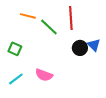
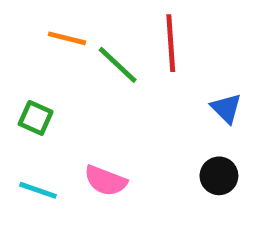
black circle: (80, 48) -> (219, 176), moved
cyan line: (16, 79) -> (38, 190), turned 56

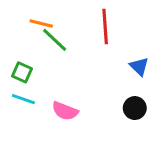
green line: (118, 65) -> (55, 40), moved
cyan line: (38, 190) -> (23, 99), moved

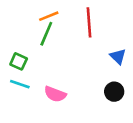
orange line: (41, 23) -> (49, 16), moved, turned -36
green line: (55, 40) -> (46, 34), turned 70

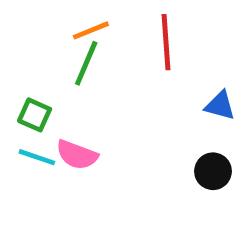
blue triangle: (118, 56) -> (220, 106), turned -30
pink semicircle: (55, 94) -> (77, 155), moved

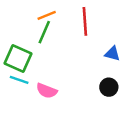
green square: (35, 115) -> (18, 58), size x1.6
pink semicircle: (77, 155) -> (47, 91), moved

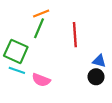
red line: (85, 21) -> (75, 35), moved
blue triangle: (112, 54) -> (99, 61), moved

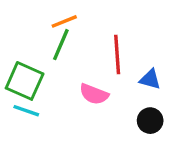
blue triangle: (99, 61) -> (150, 79), moved
pink semicircle: (41, 80) -> (94, 94), moved

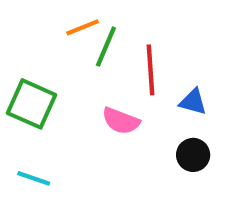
green line: (61, 45) -> (106, 47), moved
cyan line: (26, 111) -> (34, 178), moved

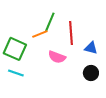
orange line: (83, 27) -> (40, 34), moved
cyan line: (34, 178) -> (16, 73), moved

